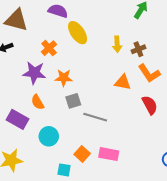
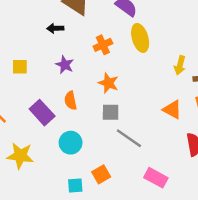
purple star: (34, 73) -> (65, 65), moved, size x0.7
pink rectangle: (109, 154) -> (156, 178), moved
cyan square: (64, 170) -> (75, 186), turned -32

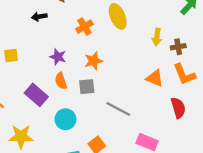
purple star: (65, 65) -> (58, 57), moved
orange star: (108, 83) -> (94, 61), turned -30
gray square: (111, 112) -> (87, 87), moved

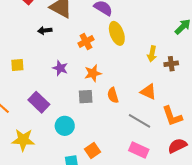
orange L-shape: (184, 74) -> (172, 116), moved
orange semicircle: (61, 81) -> (113, 95), moved
red semicircle: (178, 108) -> (177, 146), moved, turned -102
gray line: (118, 109) -> (140, 121), moved

